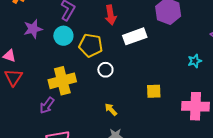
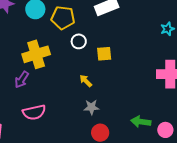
yellow square: (154, 91) -> (104, 54), moved

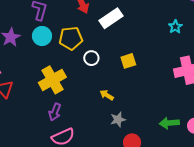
yellow square: (104, 54) -> (128, 61), moved
purple arrow: (22, 80) -> (55, 112), moved

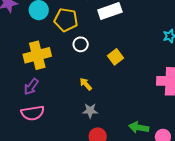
yellow square: (128, 61) -> (116, 57), turned -35

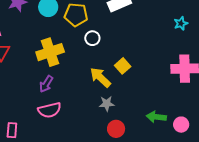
yellow square: (116, 57) -> (123, 66), moved
yellow arrow: (86, 84) -> (100, 77), size x1.6

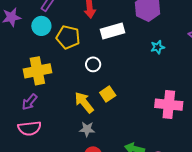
cyan star: (181, 23) -> (158, 47), moved
white circle: (92, 38) -> (93, 64), moved

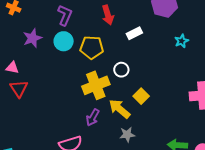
white rectangle: (113, 31) -> (134, 33), size x0.7
yellow cross: (37, 71) -> (96, 85), moved
purple arrow: (30, 102) -> (93, 117), moved

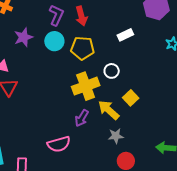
red arrow: (108, 15) -> (81, 16), moved

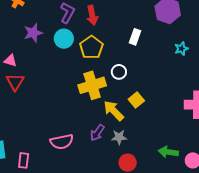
white rectangle: (125, 35) -> (135, 37), turned -49
yellow pentagon: (82, 48) -> (91, 47), turned 30
purple arrow: (82, 118) -> (97, 133), moved

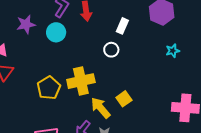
white rectangle: (135, 37) -> (122, 26), moved
yellow pentagon: (91, 47) -> (49, 88), moved
white circle: (119, 72) -> (111, 50), moved

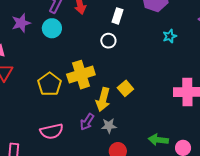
yellow arrow: (101, 108) -> (103, 99), turned -120

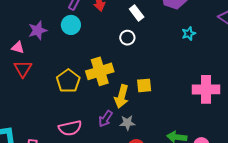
white rectangle: (117, 16) -> (137, 13), turned -56
purple star: (21, 23) -> (38, 30), moved
yellow square: (125, 88) -> (144, 85), turned 35

